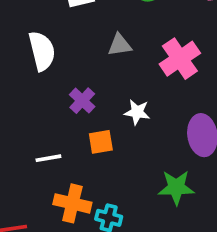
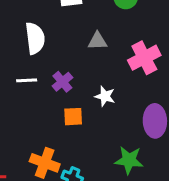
white line: (48, 158) -> (27, 80), moved

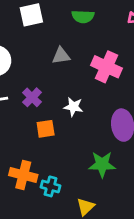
pink cross: (144, 58) -> (106, 67), turned -32

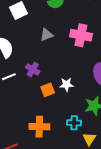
white star: (73, 107) -> (66, 85), moved
cyan cross: (50, 186) -> (74, 123), moved

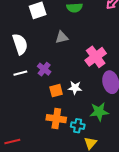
pink cross: (81, 35) -> (96, 57), moved, turned 35
orange cross: (39, 127) -> (56, 119), moved

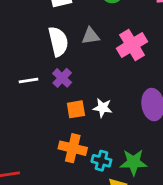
white semicircle: (20, 44) -> (58, 41), moved
pink cross: (96, 57) -> (132, 45), moved
green star: (99, 112) -> (133, 162), moved

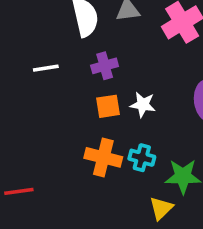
purple cross: (62, 78) -> (105, 66), moved, turned 30
cyan cross: (101, 161) -> (142, 158), moved

